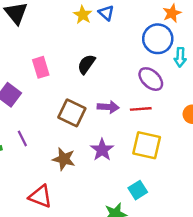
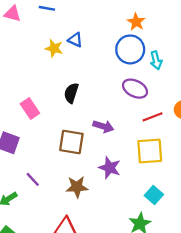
purple arrow: (108, 107) -> (103, 126), turned 30
red line: (141, 109) -> (152, 117), moved

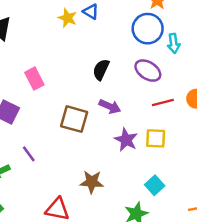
black semicircle: (71, 93) -> (101, 70), moved
yellow square: (150, 151) -> (156, 138), size x0.7
purple star: (110, 168) -> (126, 140), moved
brown star: (77, 187) -> (92, 182), moved

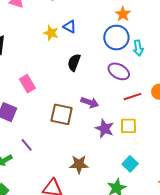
black semicircle: (101, 70) -> (74, 62), moved

